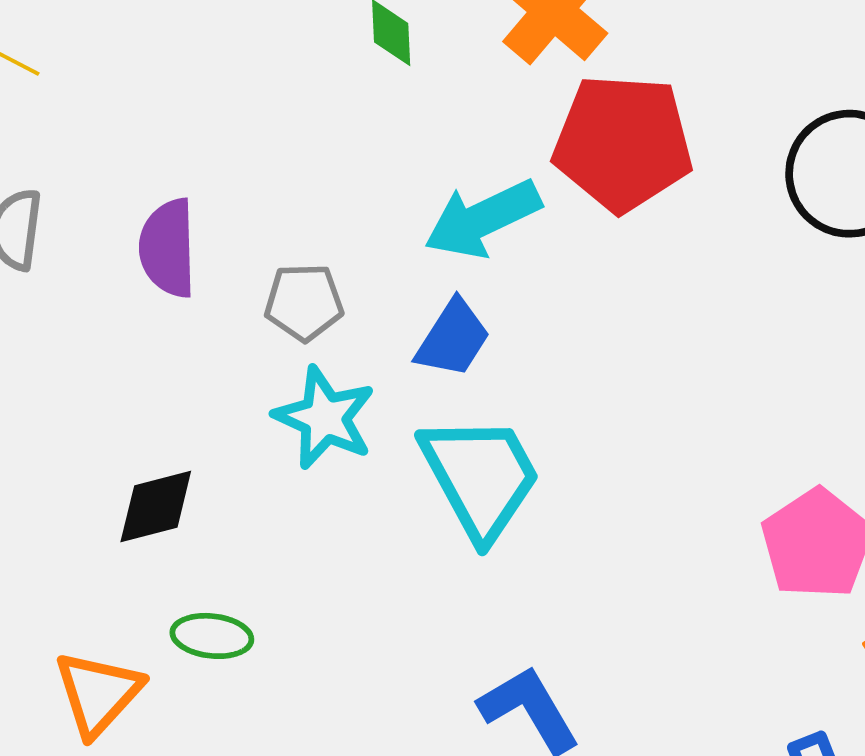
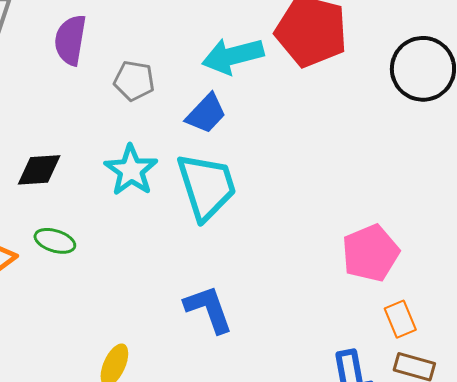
cyan star: (325, 418) -> (131, 170), moved

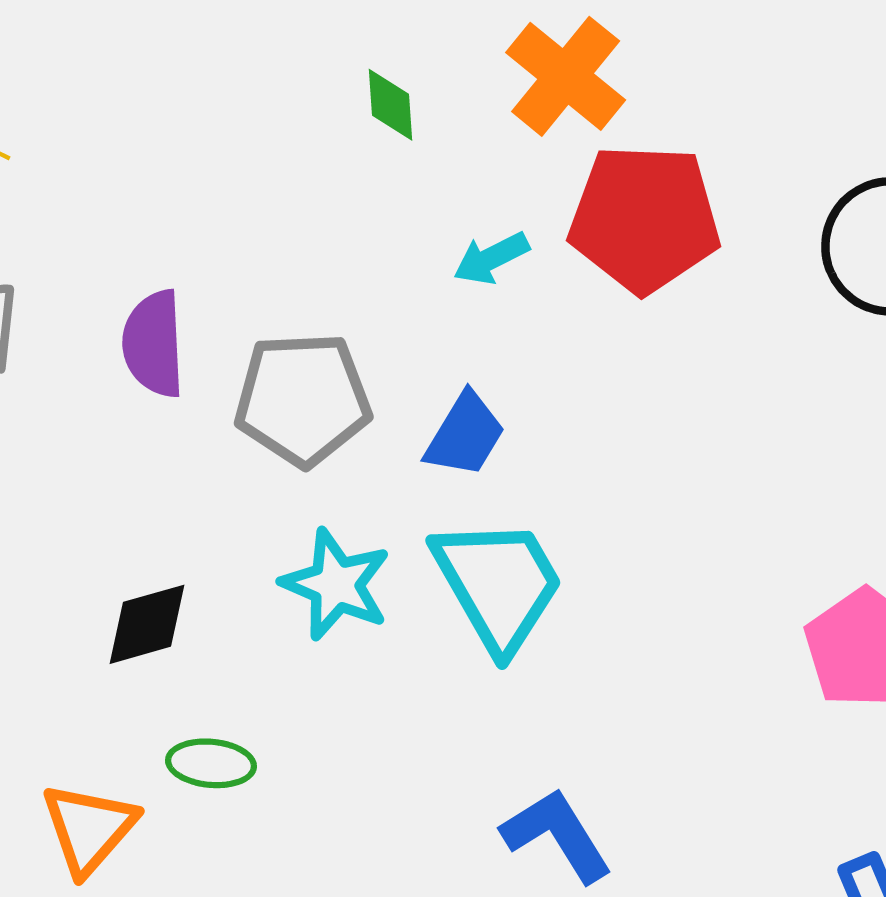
cyan arrow: (233, 56) -> (491, 258), moved, size x0.6
gray pentagon: (134, 81) -> (303, 399), size x1.6

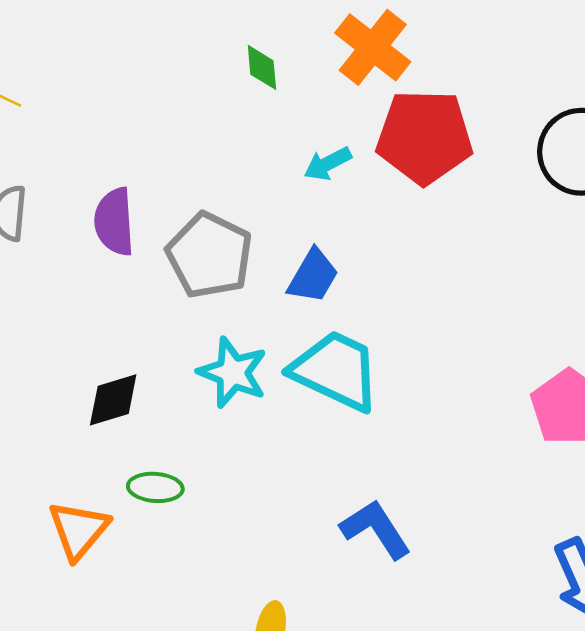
gray pentagon: (303, 399) -> (209, 255), turned 30
cyan trapezoid: (498, 584) -> (336, 371), turned -34

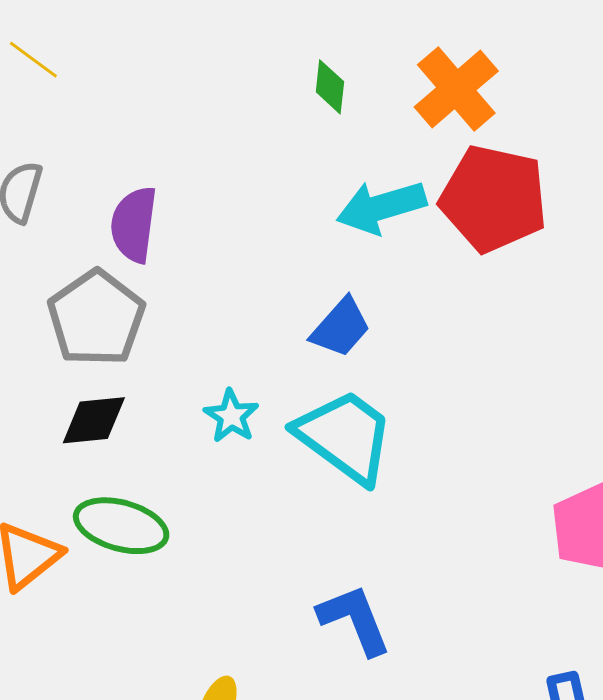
cyan arrow: (328, 164) -> (381, 207), size x1.6
gray pentagon: (209, 255) -> (96, 318), moved
cyan star: (233, 372) -> (231, 416), size x0.7
green ellipse: (155, 487) -> (121, 526), size x1.5

